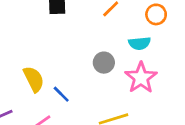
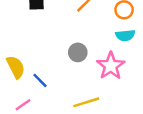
cyan semicircle: (140, 43) -> (125, 35), moved

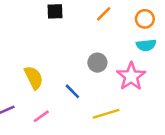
blue line: (40, 80) -> (72, 91), moved

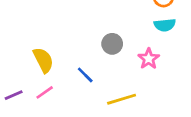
pink star: (131, 76) -> (149, 59), size x0.7
pink line: (41, 116) -> (45, 92), moved

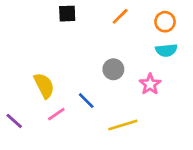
pink line: (45, 92) -> (56, 114), moved
purple line: (14, 95) -> (14, 121), turned 66

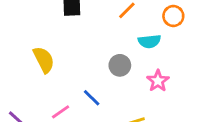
cyan semicircle: (166, 50) -> (149, 41), moved
yellow semicircle: (44, 86) -> (44, 60), moved

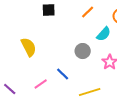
cyan semicircle: (149, 41) -> (104, 34), turned -42

